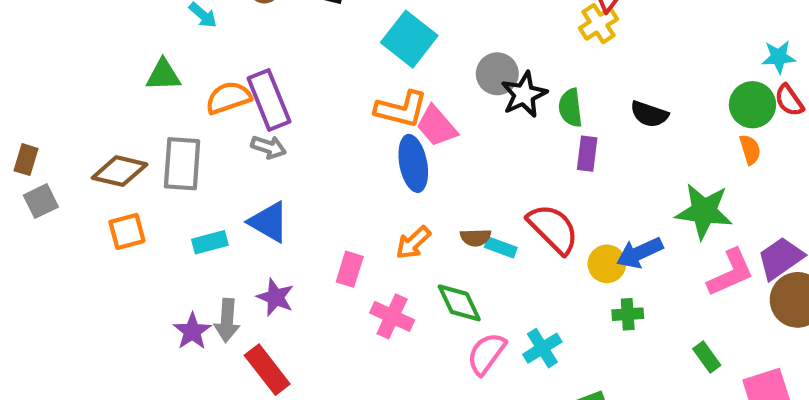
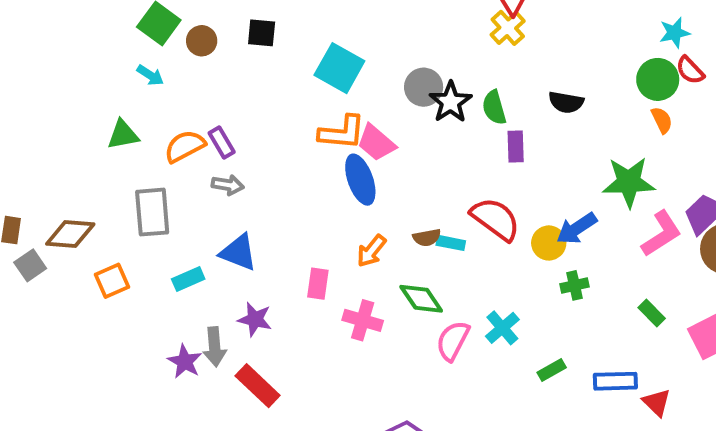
purple rectangle: (269, 100) -> (222, 143), size x0.6
brown diamond: (120, 171) -> (70, 234), moved

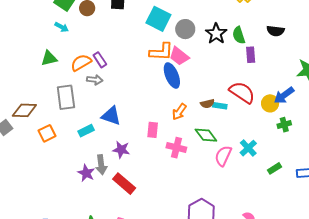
gray circle: (424, 87) -> (185, 29), moved
gray arrow: (228, 185) -> (95, 80), moved

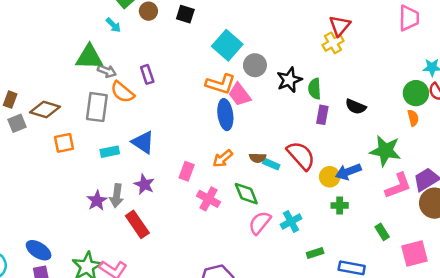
black semicircle: (275, 31) -> (356, 107), moved
green triangle: (49, 58) -> (89, 57), size x1.4
orange semicircle: (81, 63) -> (122, 92), moved, turned -125
gray arrow: (95, 80) -> (107, 71), moved

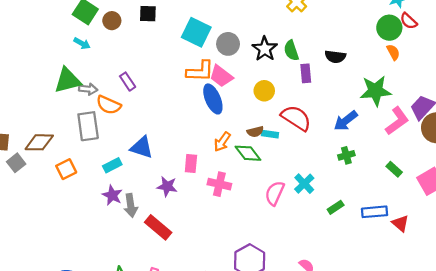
yellow circle: (330, 177) -> (264, 91), moved
purple star: (144, 184) -> (167, 186), moved
green diamond: (246, 194) -> (248, 153), moved
purple star: (97, 201) -> (112, 195), moved

